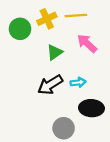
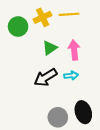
pink arrow: (87, 43) -> (74, 50), moved, turned 42
black ellipse: (91, 108) -> (83, 112), moved, turned 70

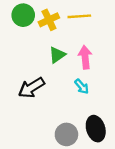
green circle: (18, 27) -> (23, 15), moved
cyan arrow: (71, 75) -> (82, 86), turned 56
black arrow: (46, 77) -> (31, 88), moved

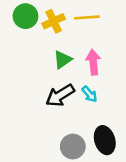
black arrow: (31, 88) -> (60, 95), moved

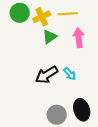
green triangle: (63, 60) -> (50, 37), moved
pink arrow: (93, 62) -> (79, 38), moved

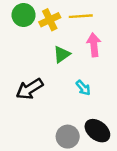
green triangle: (50, 37) -> (62, 54), moved
black arrow: (47, 75) -> (29, 89), moved
black ellipse: (82, 110) -> (97, 131), turned -35

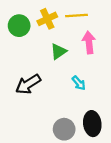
green circle: (24, 15) -> (19, 26), moved
black ellipse: (97, 131) -> (92, 124), turned 45

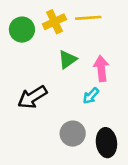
pink arrow: (89, 43) -> (101, 69), moved
cyan arrow: (79, 83) -> (91, 96), turned 84
gray circle: (64, 129) -> (73, 134), moved

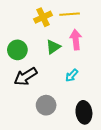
green circle: (22, 30) -> (17, 50), moved
pink arrow: (101, 69) -> (76, 40), moved
gray circle: (73, 134) -> (46, 105), moved

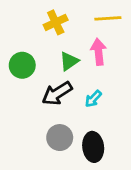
yellow line: (70, 14) -> (108, 18), moved
black arrow: (26, 77) -> (57, 93), moved
black ellipse: (84, 112) -> (93, 147), moved

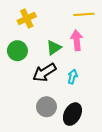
yellow cross: (56, 22) -> (27, 18), moved
cyan arrow: (93, 99) -> (72, 77), turned 152
black ellipse: (93, 147) -> (72, 114), turned 35

